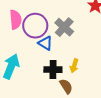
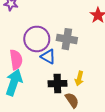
pink semicircle: (16, 20) -> (16, 60), moved
gray cross: (64, 27) -> (67, 39), turned -30

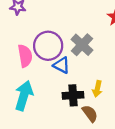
gray cross: (67, 39) -> (82, 45), turned 36
pink semicircle: (16, 60) -> (25, 56), moved

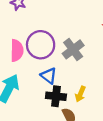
blue triangle: (62, 65) -> (49, 76), moved

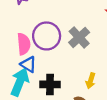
blue triangle: (49, 76) -> (28, 64), moved
black cross: (56, 96) -> (50, 84), moved

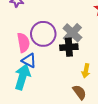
black cross: (50, 84) -> (69, 47), moved

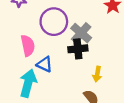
purple circle: (43, 34) -> (54, 22), moved
blue triangle: (29, 61) -> (45, 64), moved

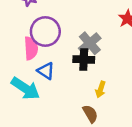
purple circle: (54, 22) -> (45, 32), moved
cyan arrow: (28, 83) -> (25, 88), turned 100

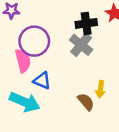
black cross: (84, 60) -> (86, 23), moved
brown semicircle: (90, 114) -> (86, 102), moved

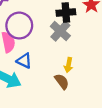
yellow arrow: (100, 89) -> (68, 65), moved

